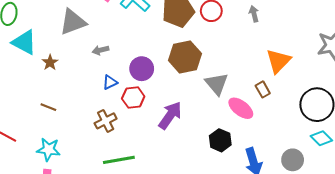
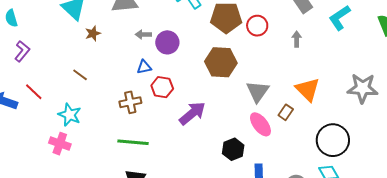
orange triangle: (278, 61) -> (308, 89), turned -44
purple circle: (142, 69) -> (167, 42), moved
gray triangle: (217, 84) -> (258, 92), moved
brown rectangle: (263, 89) -> (286, 112), turned 49

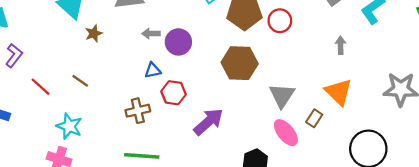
gray arrow: (297, 39) -> (341, 45), moved
red line: (34, 92) -> (40, 87), moved

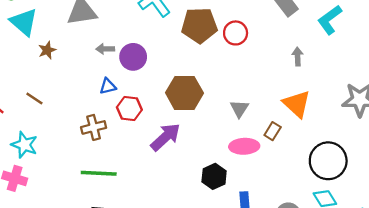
brown hexagon: (240, 63) -> (184, 93), moved
gray triangle: (282, 95) -> (239, 109), size x0.7
pink ellipse: (286, 133) -> (244, 146), turned -52

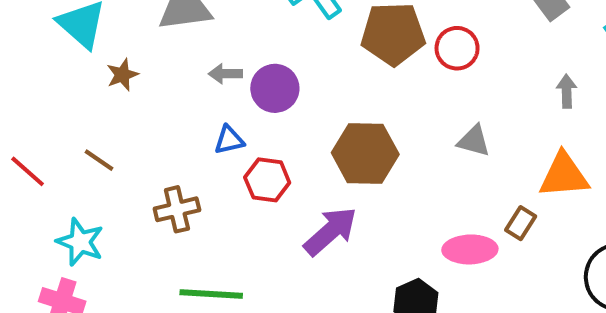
orange triangle: (297, 104) -> (564, 175), turned -48
gray triangle: (239, 109) -> (474, 141), moved, turned -48
brown cross: (94, 127) -> (177, 209), moved

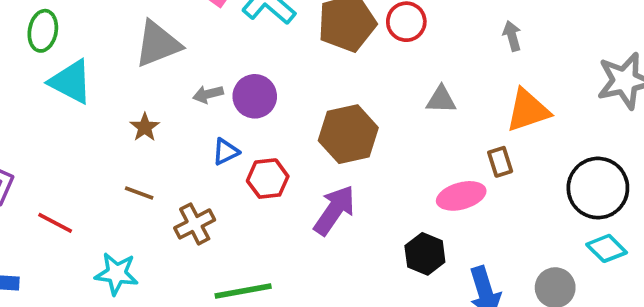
brown star: (122, 75) -> (145, 127), moved
brown line: (99, 160) -> (139, 193), moved
brown rectangle: (521, 223) -> (500, 162), turned -36

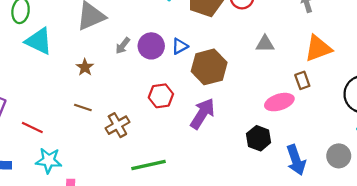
gray arrow: (208, 94) -> (123, 46), turned -36
blue triangle: (226, 152) -> (180, 46), moved
cyan star: (117, 274) -> (49, 160), moved

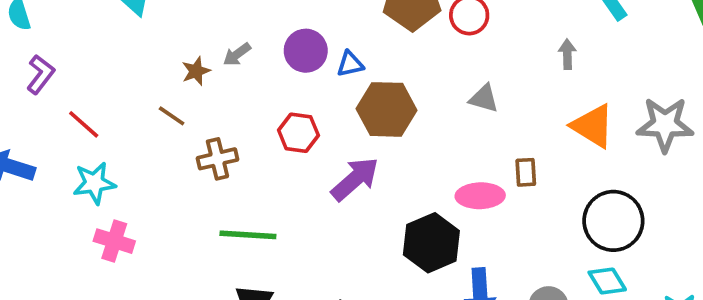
gray arrow: (123, 46) -> (237, 54), moved
orange triangle: (318, 48) -> (593, 126), moved, turned 36
brown star: (85, 67) -> (196, 71), moved
black hexagon: (259, 138) -> (431, 243), size x1.4
cyan star: (49, 160) -> (94, 183), turned -30

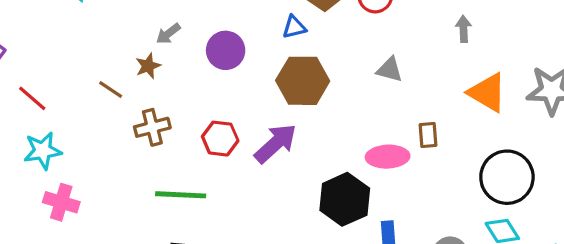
purple circle: (306, 51) -> (226, 50), moved
blue triangle: (350, 64) -> (294, 27), moved
brown star: (196, 71) -> (148, 66), moved
red hexagon: (298, 133) -> (220, 139), moved

